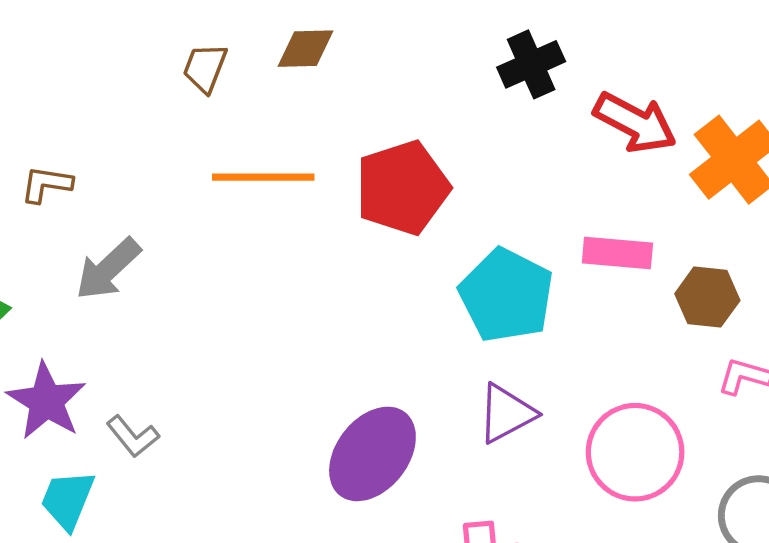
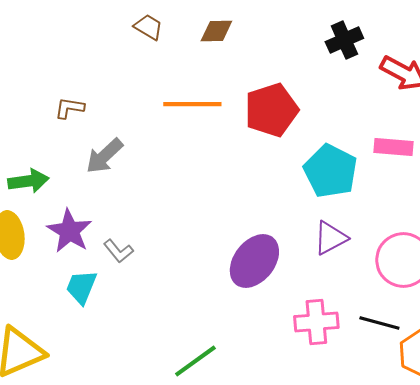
brown trapezoid: (205, 68) -> (148, 27), moved, turned 100

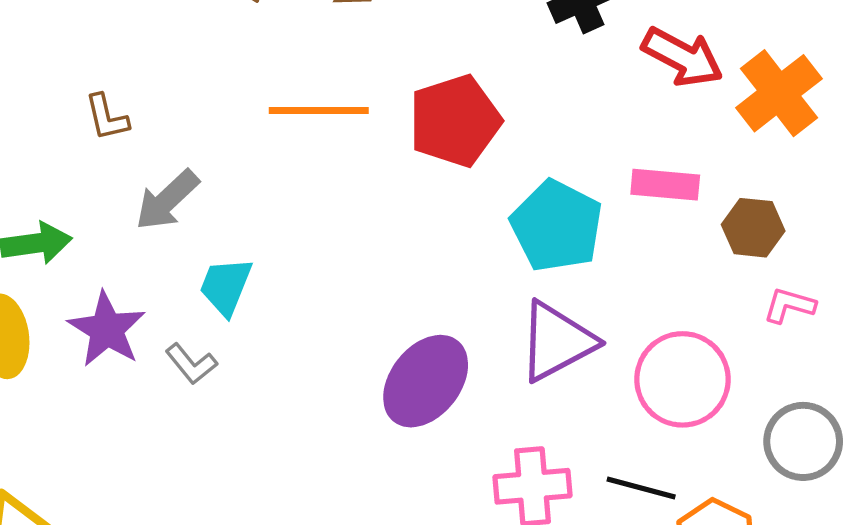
brown L-shape: (69, 108) -> (107, 117), turned -112
purple triangle: (330, 238) -> (557, 341), size x1.4
cyan trapezoid: (81, 287) -> (226, 286), moved

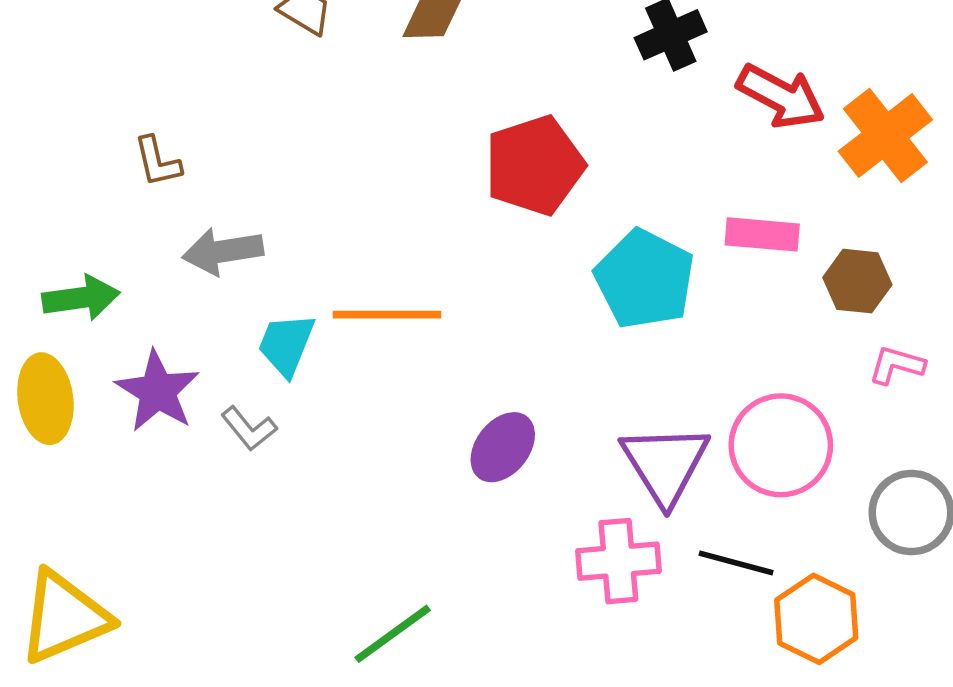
orange line: (319, 110) -> (387, 315), moved
gray arrow: (167, 200) -> (223, 251), turned 34
purple triangle: (557, 341) -> (665, 464), moved, turned -34
purple ellipse: (426, 381) -> (503, 447), size x0.7

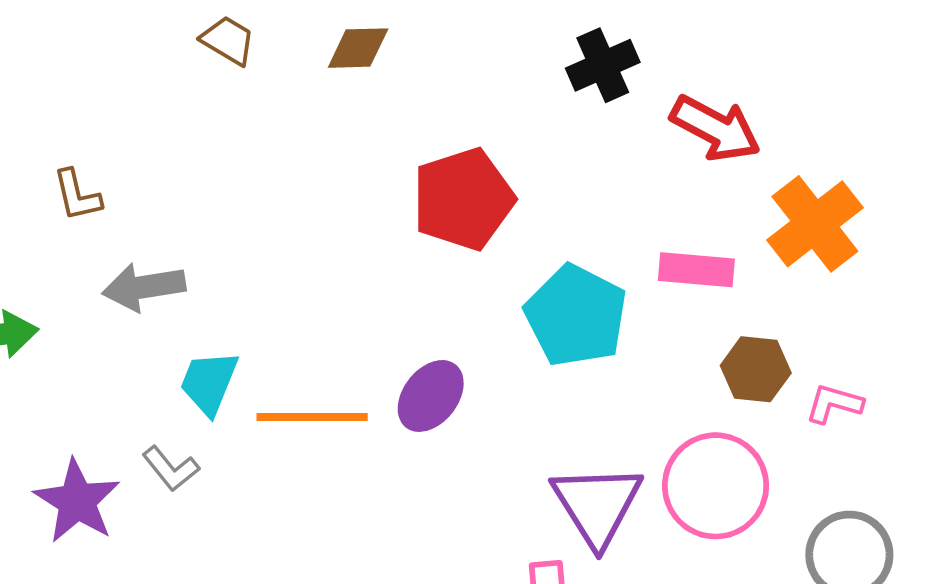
orange cross: (885, 135) -> (815, 224), moved
brown hexagon: (857, 281) -> (756, 369), moved
orange line: (387, 315) -> (312, 417), moved
purple star: (157, 391) -> (77, 501), moved
purple ellipse: (503, 447) -> (431, 396), moved

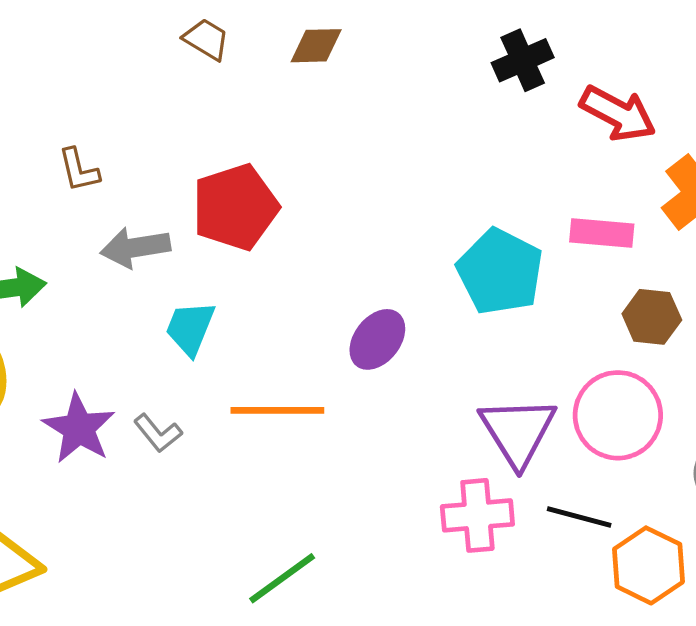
red pentagon: (463, 199) -> (235, 207), moved
orange line: (312, 417) -> (277, 410), moved
gray L-shape: (171, 469) -> (158, 433), moved

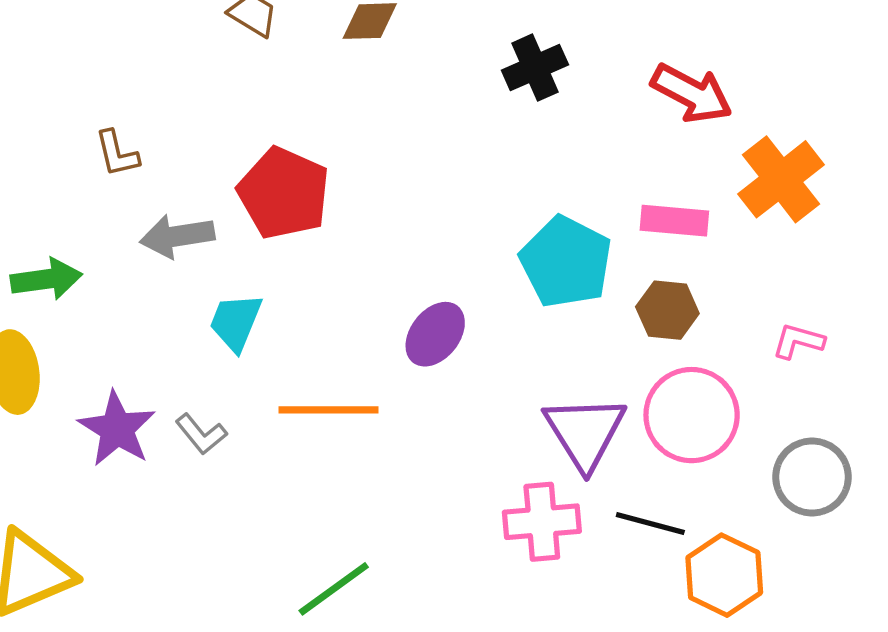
black cross: (523, 60) -> (535, 68), moved
red pentagon: (235, 207) -> (284, 193), turned -30
brown hexagon: (652, 317) -> (667, 310), moved

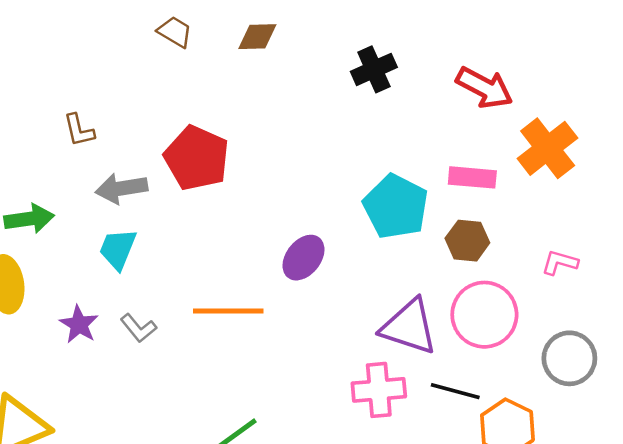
cyan trapezoid: (236, 322) -> (118, 249), moved
purple star: (117, 429) -> (79, 324), size x0.7
purple triangle: (585, 432) -> (409, 327), turned -40

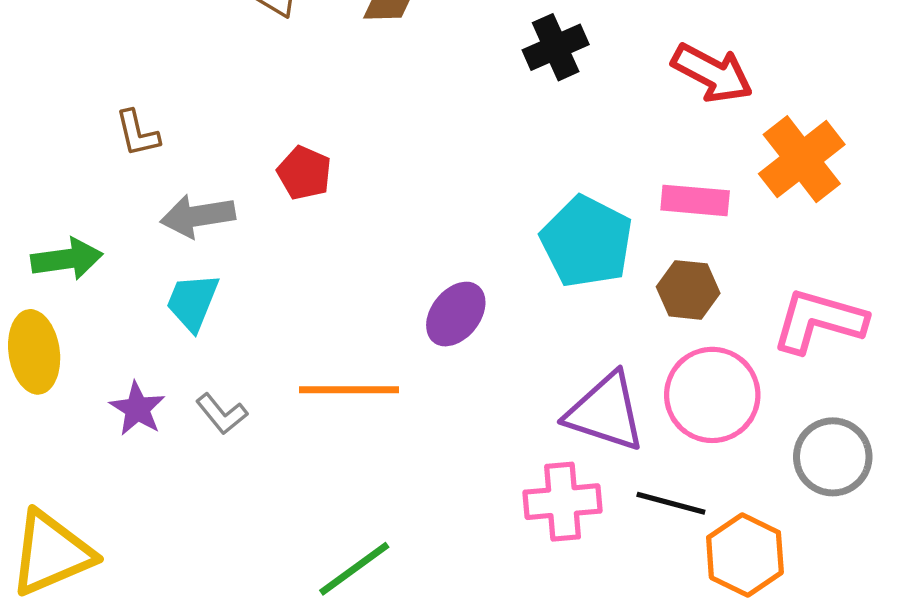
red pentagon: (197, 158) -> (304, 173), size x0.6
pink L-shape: (560, 262) -> (819, 321), size x1.8

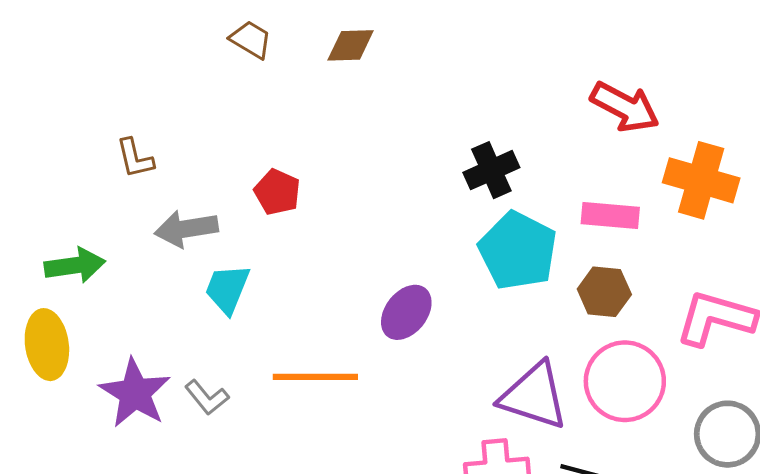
black cross: (556, 47) -> (491, 170), moved
orange cross: (802, 159) -> (701, 180), turned -36
cyan trapezoid: (192, 302) -> (227, 289), moved
purple star: (137, 409) -> (135, 393), size x1.5

